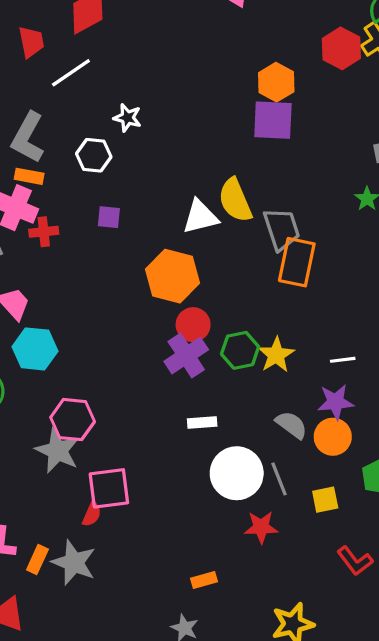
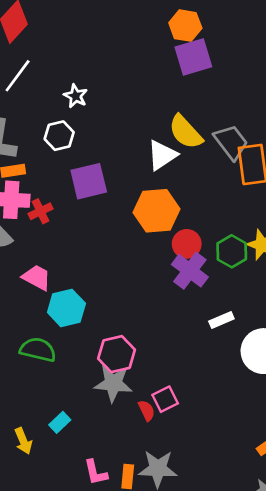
white star: (127, 118) -> (76, 96), turned 30
purple square: (109, 217) -> (89, 181), size x1.8
pink square: (109, 488) -> (165, 399), size x0.7
red semicircle: (92, 514) -> (147, 411), moved, turned -30

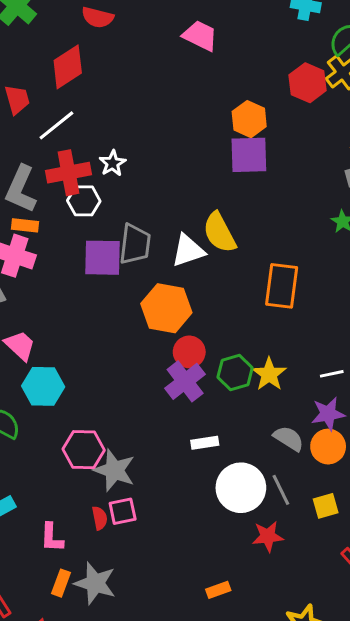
gray trapezoid: (231, 142) -> (135, 244), moved, turned 30
red cross: (40, 211) -> (69, 173), moved, size x1.6
gray star: (113, 383) -> (114, 470), moved
pink L-shape: (96, 472) -> (52, 538), moved

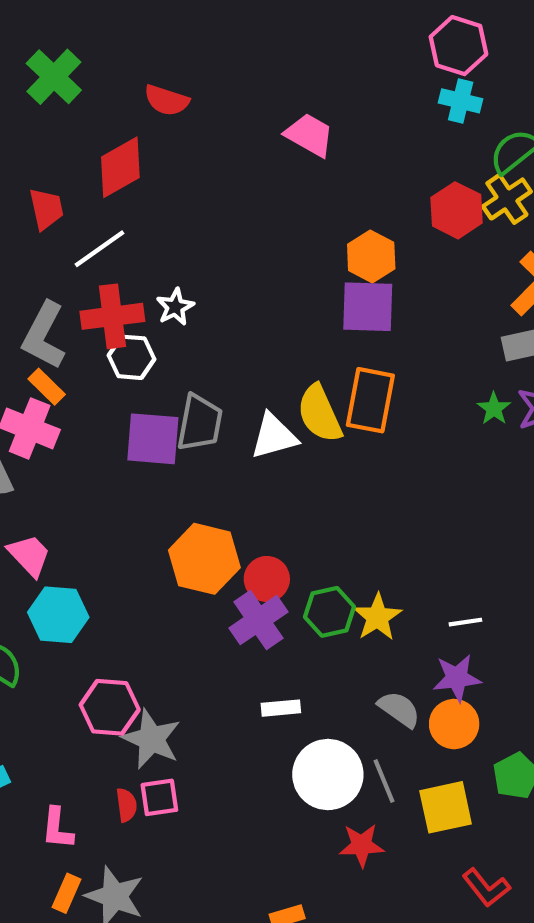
orange rectangle: (25, 225) -> (47, 387), turned 35
orange rectangle: (282, 286) -> (370, 400), moved
orange hexagon: (166, 308) -> (204, 559), moved
yellow square: (326, 506) -> (446, 807), size x1.5

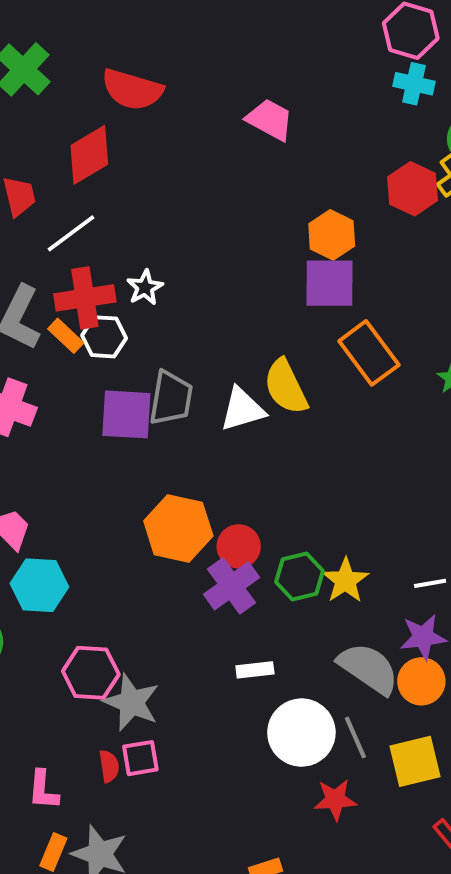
red semicircle: (167, 100) -> (132, 90), size x1.4
orange rectangle: (47, 387) -> (66, 336), moved
orange rectangle: (370, 400) -> (369, 353), moved, turned -46
gray semicircle: (399, 709) -> (368, 668), size x1.5

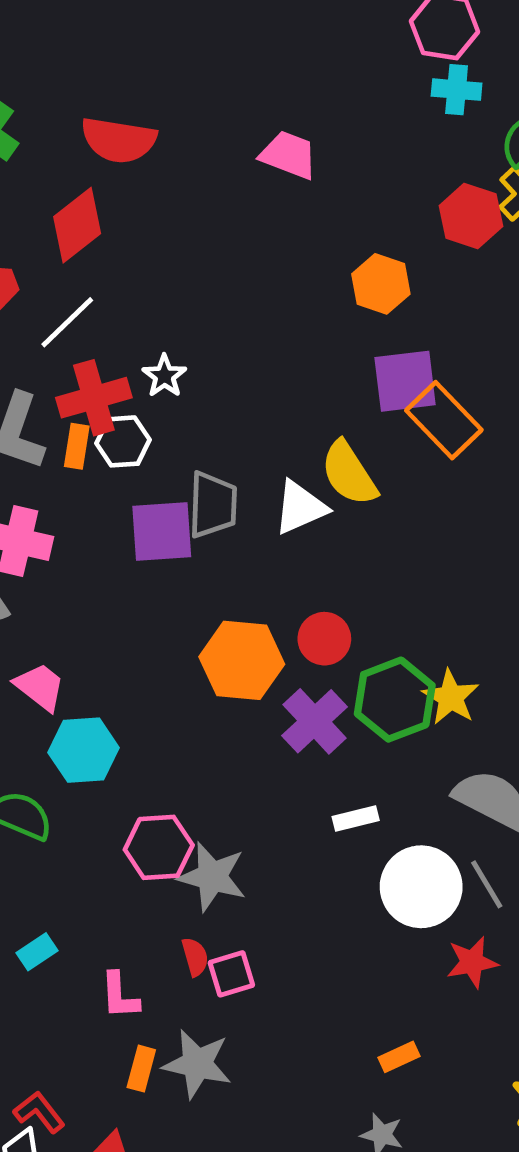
purple square: (329, 283) -> (405, 381), moved
orange rectangle: (66, 336) -> (77, 446), turned 63
red circle: (239, 546) -> (324, 639), moved
green hexagon: (299, 577) -> (395, 700), size x1.4
pink square: (140, 758) -> (231, 974), moved

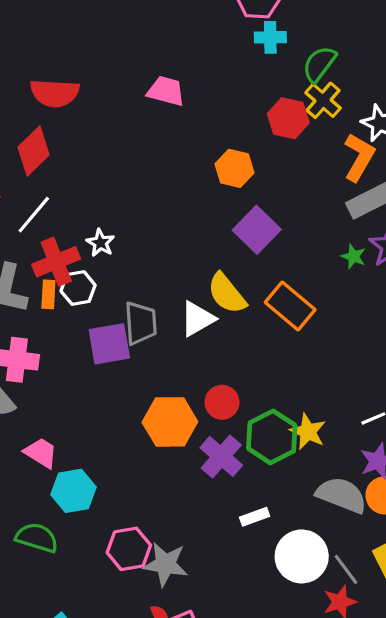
purple square: (405, 381) -> (257, 230), turned -33
orange rectangle: (444, 420) -> (290, 306), moved
gray line: (487, 884) -> (346, 569), moved

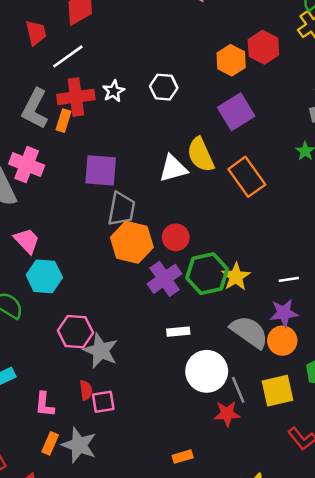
red hexagon: (288, 118) -> (263, 47), moved
white hexagon: (78, 288) -> (164, 87), moved
gray trapezoid: (141, 323) -> (122, 209), moved

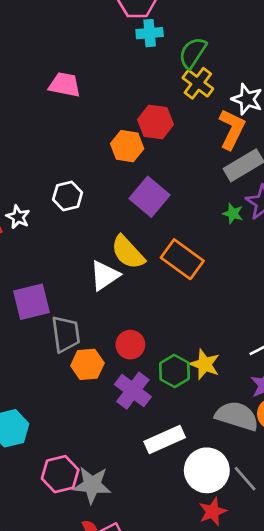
orange hexagon: (132, 242) -> (87, 364), size x0.7
green hexagon: (207, 274) -> (174, 371), size x0.7
white rectangle: (178, 332) -> (165, 440), size x1.6
red star: (227, 414) -> (213, 512), moved

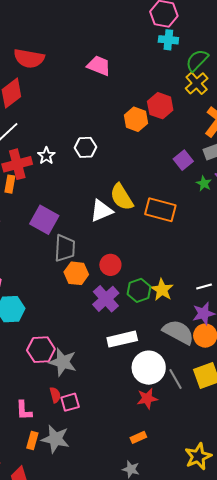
purple square: (150, 197) -> (183, 160), moved, size x0.7
orange rectangle: (182, 259) -> (160, 210), turned -32
purple square: (31, 302) -> (44, 220), turned 32

